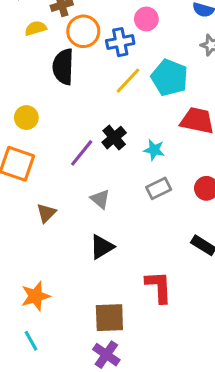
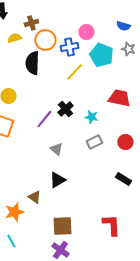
cyan pentagon: (169, 77) -> (101, 55), moved
brown triangle: (46, 213) -> (34, 197), moved, turned -40
red L-shape: (159, 287) -> (111, 225), moved

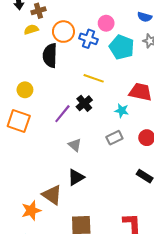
brown cross: (31, 23) -> (38, 11), moved
blue cross: (69, 47) -> (88, 39), turned 30
yellow line: (74, 72) -> (94, 78), moved, turned 66
cyan star: (91, 117) -> (122, 111), moved
brown triangle: (34, 197) -> (52, 195), size x1.5

